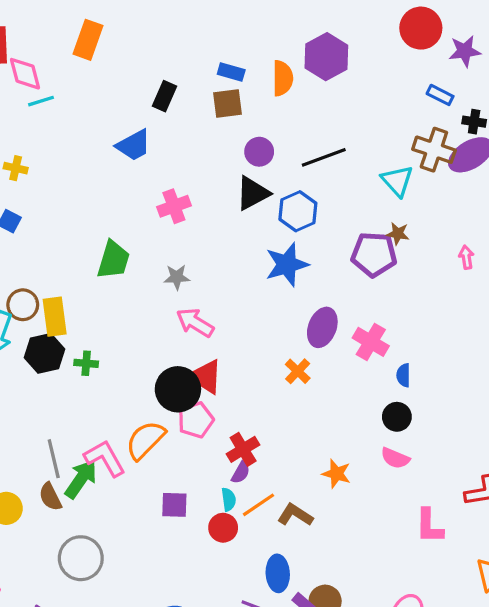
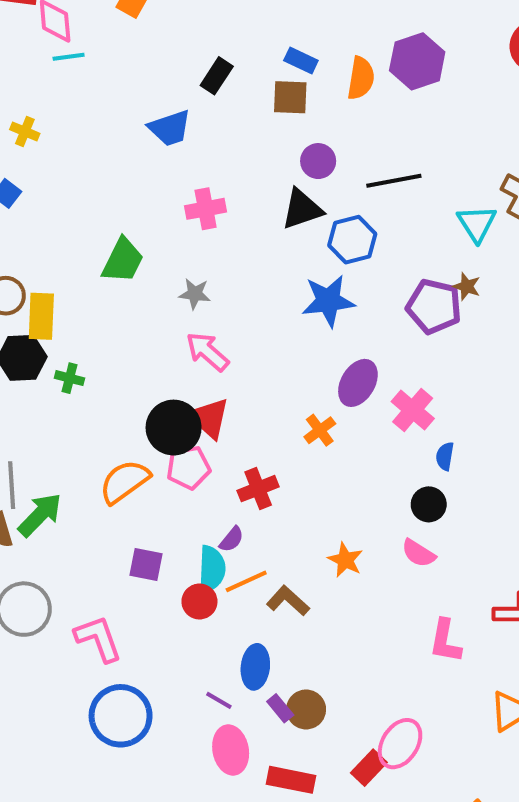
red cross: (243, 449) -> (258, 489), moved
pink L-shape: (105, 458) -> (98, 639), moved
cyan semicircle: (229, 499) -> (212, 569), size x1.6

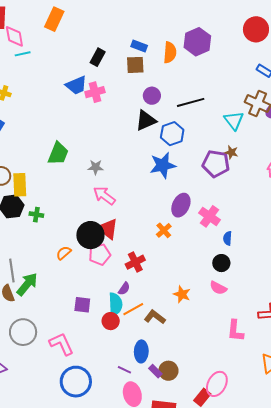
pink cross: (206, 209) -> (95, 92), moved
orange semicircle: (125, 481) -> (64, 253), moved, size x0.6

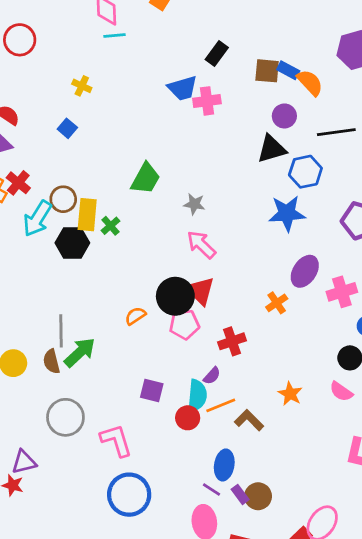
blue rectangle: (139, 46) -> (288, 70), moved
orange semicircle: (170, 52) -> (310, 83), moved, turned -55
green cross: (36, 215) -> (110, 226), moved, turned 32
pink cross: (209, 216) -> (342, 292), turned 30
purple line: (124, 370) -> (212, 489), moved

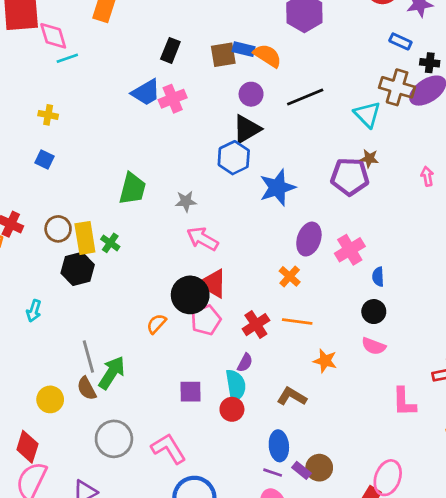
blue hexagon: (305, 172) -> (234, 158), moved
cyan arrow: (37, 219) -> (34, 311), moved, size x0.6
orange line: (221, 405) -> (297, 321), moved, turned 44

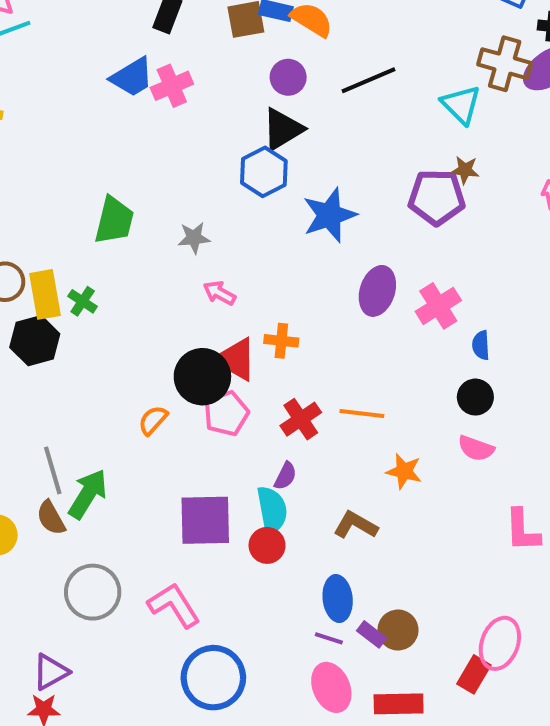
pink arrow: (203, 239) -> (219, 293), size x0.7
orange cross: (290, 276) -> (281, 341), moved, turned -35
purple square: (191, 392) -> (205, 520), size x1.6

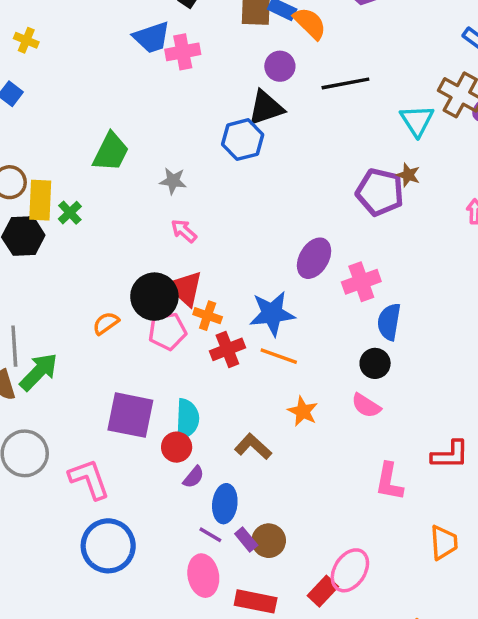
blue star: (329, 215) -> (272, 314), moved
orange cross: (281, 341) -> (208, 316), moved
blue semicircle: (481, 345) -> (389, 322), size x1.5
purple semicircle: (285, 476) -> (194, 477), moved

